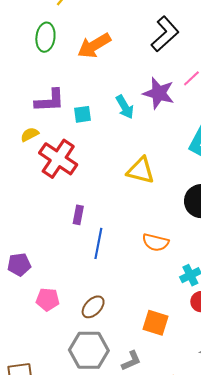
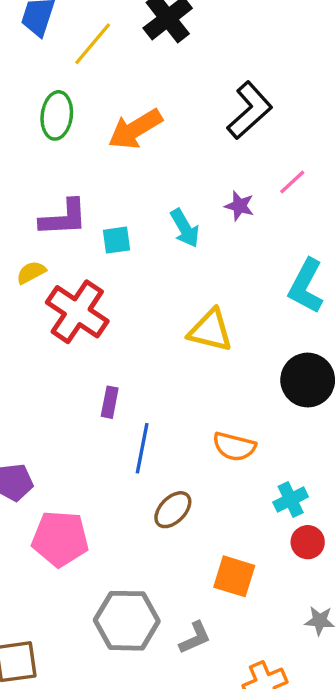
purple star: (159, 93) -> (239, 206), size x0.6
pink pentagon: (48, 299) -> (60, 539), size x1.5
brown ellipse: (93, 307) -> (173, 510), moved

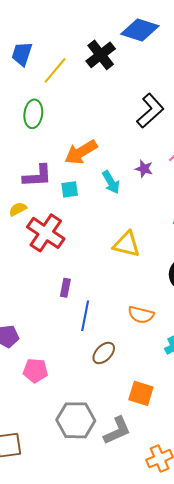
orange arrow: (135, 129) -> (81, 152), moved
pink pentagon: (60, 539) -> (35, 371), size x0.7
gray L-shape: (195, 638) -> (117, 431), size x1.4

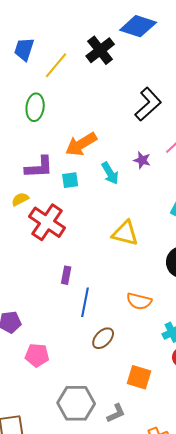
gray L-shape: (117, 431) -> (116, 413), size x0.7

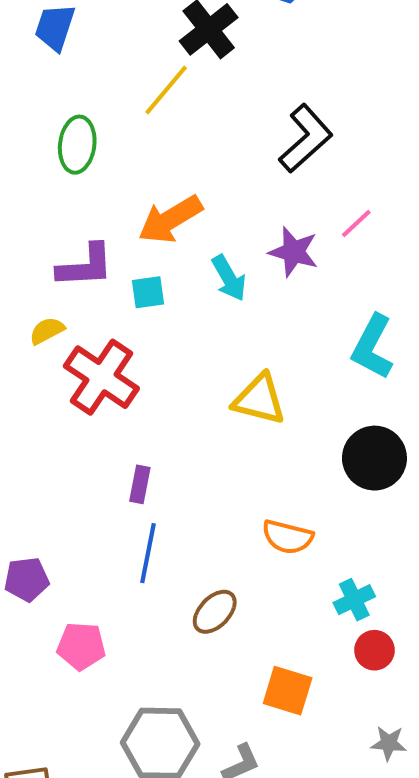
yellow line: (56, 65) -> (166, 90), moved
purple star: (142, 160) -> (294, 252), size x1.4
blue line: (85, 302) -> (148, 553), moved

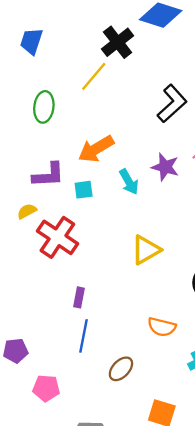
yellow triangle: (259, 399) -> (146, 250), turned -44

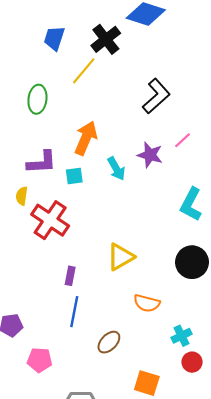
blue trapezoid: (31, 41) -> (54, 38), moved
orange arrow: (96, 149) -> (86, 138), turned 144
yellow semicircle: (27, 211) -> (22, 196), turned -54
yellow triangle: (146, 250) -> (121, 257), moved

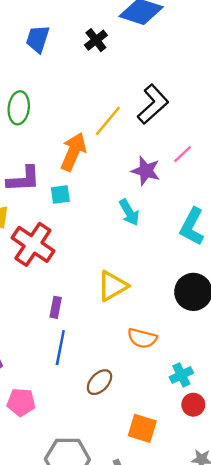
black cross: (106, 39) -> (96, 40), size x0.7
yellow line: (84, 71) -> (108, 121), moved
cyan arrow: (116, 169) -> (129, 212), moved

